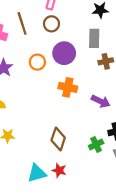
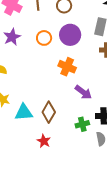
purple arrow: (101, 101) -> (83, 92), moved
cyan triangle: (37, 173) -> (24, 112), moved

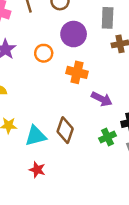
orange circle: (44, 38) -> (44, 53), moved
red star: (44, 141) -> (37, 170), moved

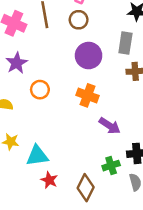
orange circle: (44, 53) -> (40, 90), moved
brown diamond: (65, 130) -> (86, 188), moved
red star: (37, 170) -> (49, 180), moved

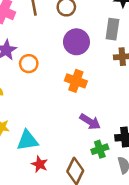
orange circle: (40, 90) -> (29, 64), moved
purple arrow: (110, 126) -> (90, 122), moved

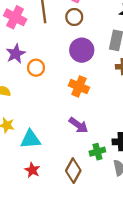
purple arrow: (90, 122) -> (78, 125), moved
red star: (40, 164) -> (32, 170), moved

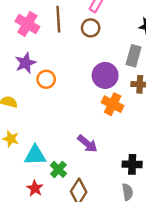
purple circle: (82, 50) -> (105, 75), moved
orange cross: (79, 86) -> (113, 104), moved
green cross: (97, 152) -> (58, 169), moved, turned -35

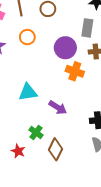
orange circle: (46, 79) -> (27, 37), moved
cyan triangle: (35, 155) -> (28, 92), moved

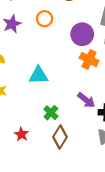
purple arrow: (58, 108) -> (86, 100), moved
green cross: (36, 133) -> (51, 113), moved

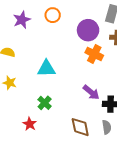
green cross: (51, 113) -> (45, 103), moved
brown diamond: (60, 137) -> (80, 127), moved, turned -45

